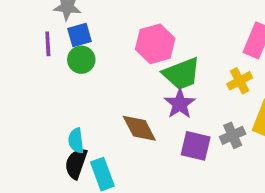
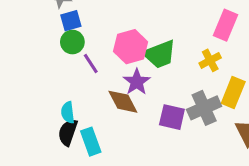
purple line: (48, 44) -> (91, 63), moved, turned -30
pink hexagon: (155, 44) -> (131, 47), moved
purple star: (180, 104) -> (137, 82), moved
gray cross: (233, 135) -> (204, 108), size x1.5

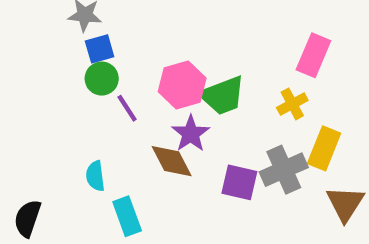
black semicircle: (68, 132) -> (28, 218), moved

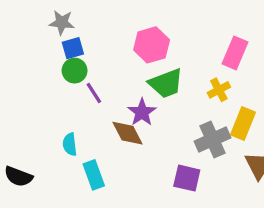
pink hexagon: (182, 85) -> (152, 45), moved
purple square: (239, 182) -> (187, 178), moved
black semicircle: (28, 218) -> (18, 176), turned -88

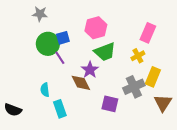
blue square: (73, 48) -> (63, 38), moved
green circle: (75, 71) -> (48, 44), size x1.5
purple square: (187, 178) -> (110, 104), moved

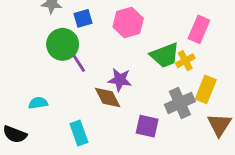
blue square: (63, 38) -> (83, 18), moved
green trapezoid: (105, 52) -> (165, 55), moved
purple star: (90, 70) -> (120, 80), turned -30
cyan semicircle: (45, 90) -> (38, 103), moved, turned 88

